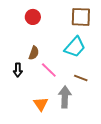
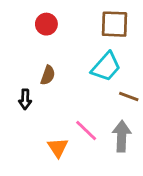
pink line: (49, 70) -> (86, 131), moved
brown line: (81, 78) -> (129, 96), moved
gray arrow: (65, 97) -> (122, 136), moved

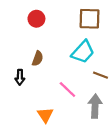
pink line: (86, 131) -> (67, 89), moved

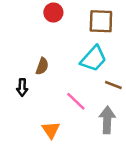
red circle: (36, 19) -> (53, 12), moved

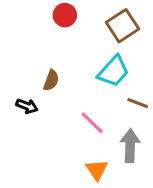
brown square: (101, 21) -> (122, 26), turned -35
black arrow: (22, 87) -> (27, 106), turned -70
orange triangle: (51, 130) -> (97, 170), moved

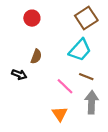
red circle: (65, 15) -> (32, 18), moved
brown line: (138, 103) -> (86, 77), moved
orange triangle: (97, 170) -> (60, 114), moved

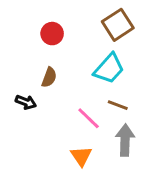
red circle: (32, 18) -> (52, 34), moved

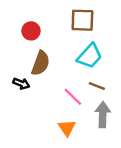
brown square: (118, 25) -> (82, 20), moved, turned 35
red circle: (52, 34) -> (31, 31), moved
brown semicircle: (49, 77) -> (41, 63), size x1.5

